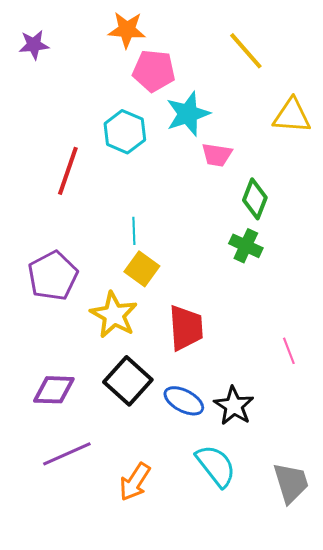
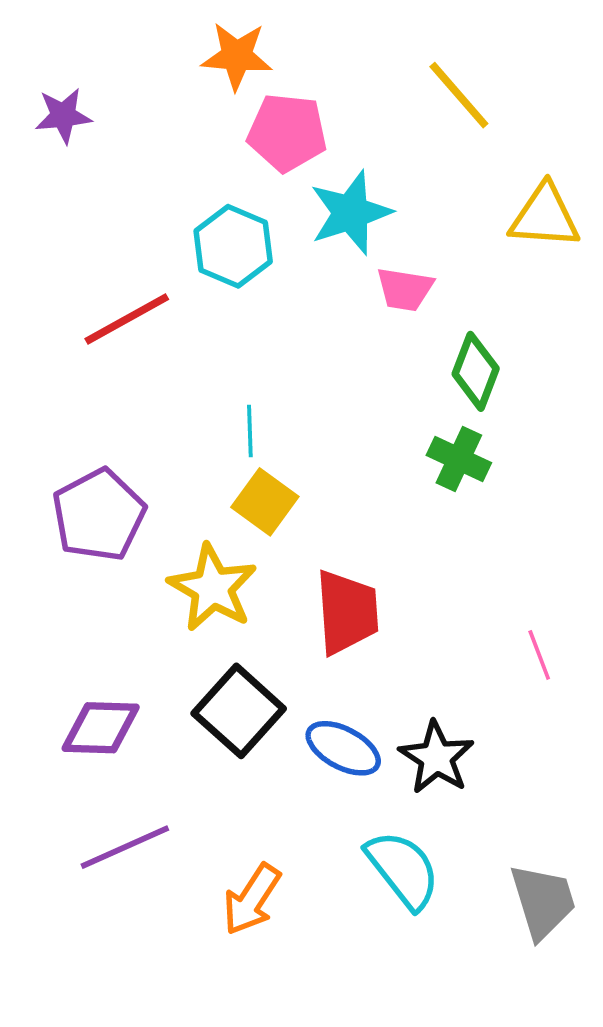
purple star: (34, 45) -> (63, 116), moved
red line: (68, 171) -> (127, 319), turned 42

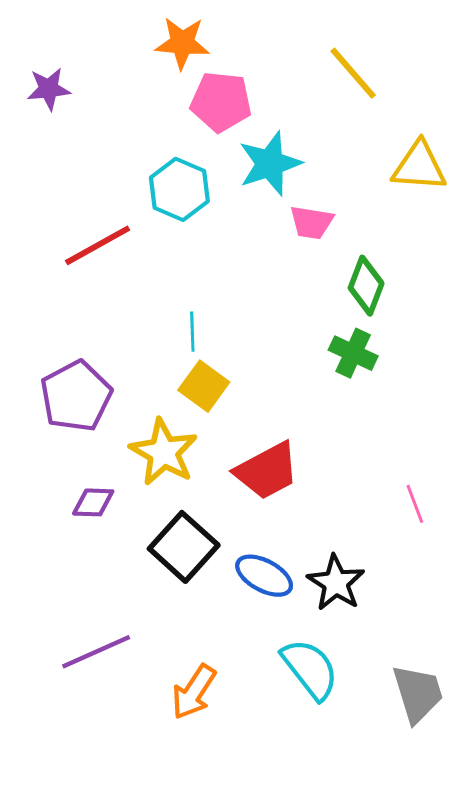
red trapezoid: (347, 612) -> (267, 471), turned 66
purple diamond: (101, 728) -> (93, 502), moved, size x0.7

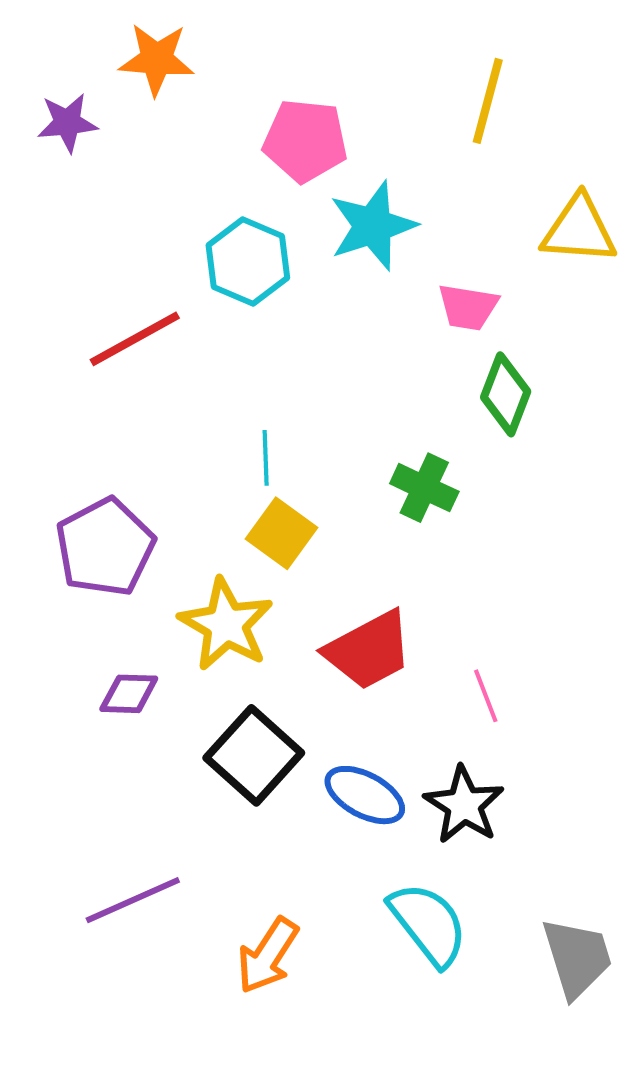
orange star: (182, 43) -> (157, 59), moved
yellow line: (353, 73) -> (488, 101), turned 56
pink trapezoid: (311, 222) -> (468, 307), moved
green cross: (353, 353) -> (424, 488), moved
pink line: (415, 504) -> (486, 696), moved

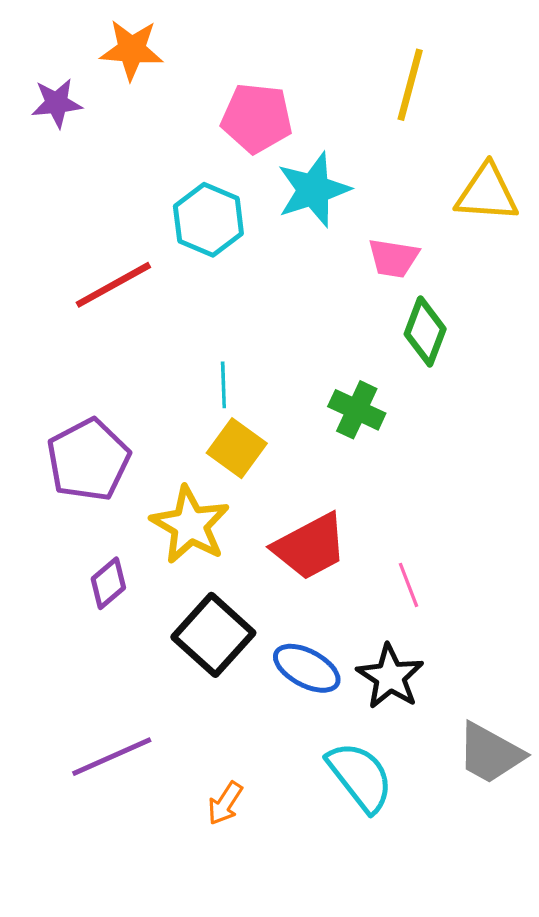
purple diamond: (129, 694) -> (108, 583), turned -42
orange arrow: (268, 956) -> (225, 803), size x0.7
gray trapezoid: (577, 958) -> (490, 753), moved, turned 136

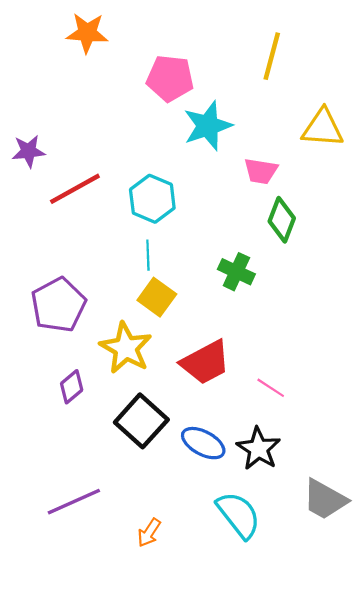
purple star: (57, 103) -> (29, 151), moved
cyan hexagon: (208, 220) -> (152, 199), moved
pink line: (408, 585) -> (271, 388), turned -36

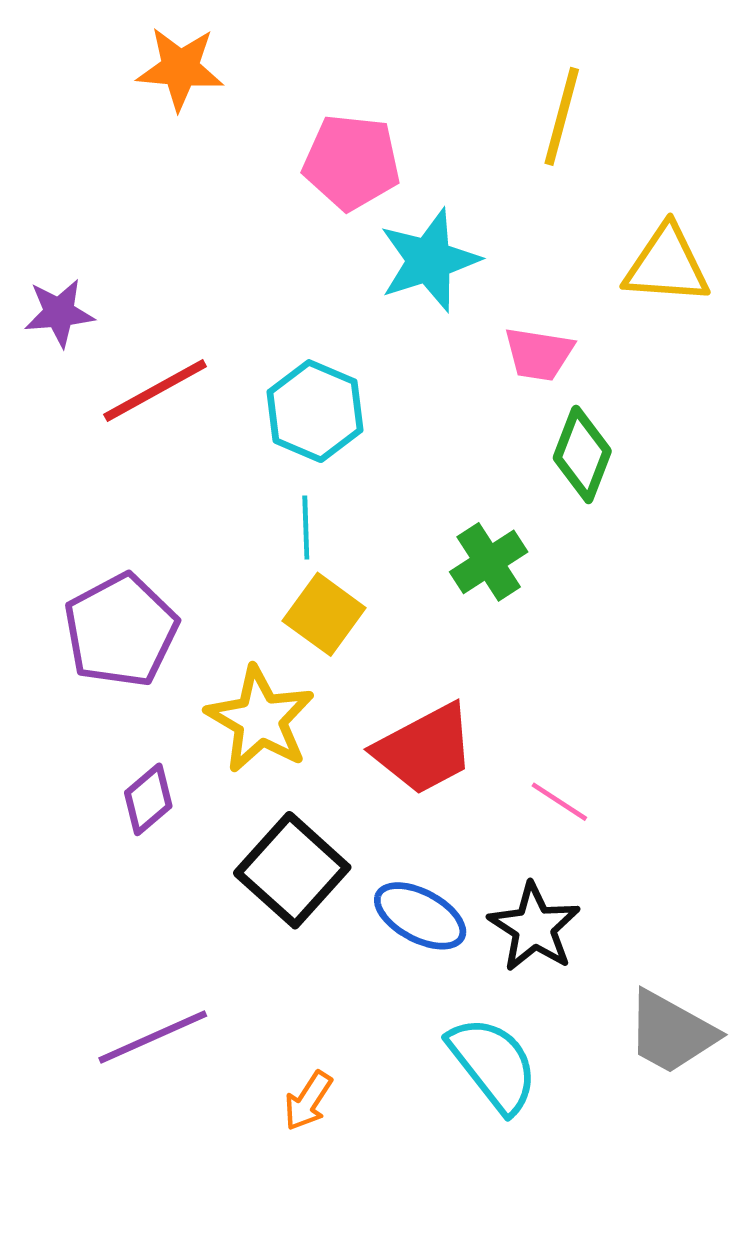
green cross: (236, 272) -> (489, 562), turned 32

